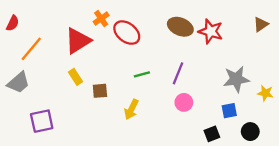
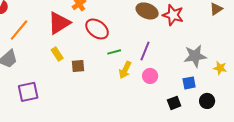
red ellipse: (127, 33) -> (97, 29), moved
yellow arrow: (131, 109) -> (125, 70), moved

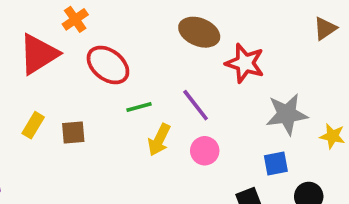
red star: (173, 15) -> (245, 63), moved
purple line: (145, 51) -> (196, 105), turned -60
yellow rectangle: (57, 54) -> (33, 125), moved, turned 64

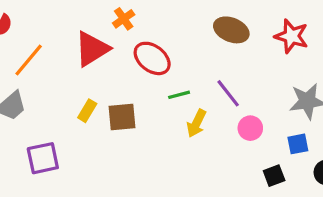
red star: (245, 63) -> (292, 36), moved
brown square: (73, 133) -> (122, 117), size x1.4
pink circle: (205, 151) -> (250, 128), moved

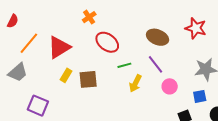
brown ellipse: (231, 30) -> (158, 37), moved
red triangle: (92, 49) -> (59, 47), moved
purple square: (43, 158) -> (38, 106), turned 35

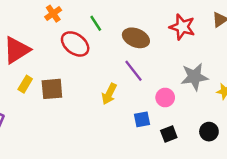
green line: (124, 65) -> (96, 23), moved, turned 72
pink circle: (170, 86) -> (165, 98), moved
blue square: (200, 96) -> (142, 119), moved

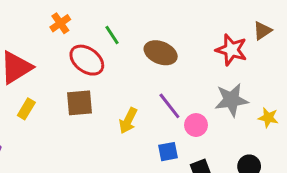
red star: (182, 27) -> (231, 50), moved
purple line: (134, 71) -> (169, 106), moved
brown square: (52, 89) -> (79, 103), moved

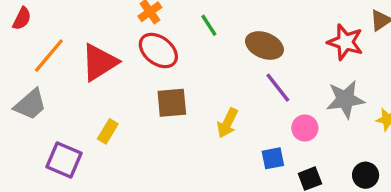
red ellipse: (87, 60) -> (158, 51), moved
purple line: (169, 106) -> (278, 88), moved
yellow rectangle: (26, 109) -> (108, 131), moved

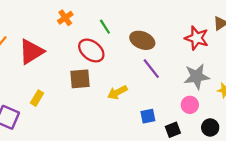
red ellipse: (158, 51) -> (91, 50), moved
yellow arrow: (227, 123) -> (117, 92), turned 36
pink circle: (305, 128) -> (190, 105), moved

